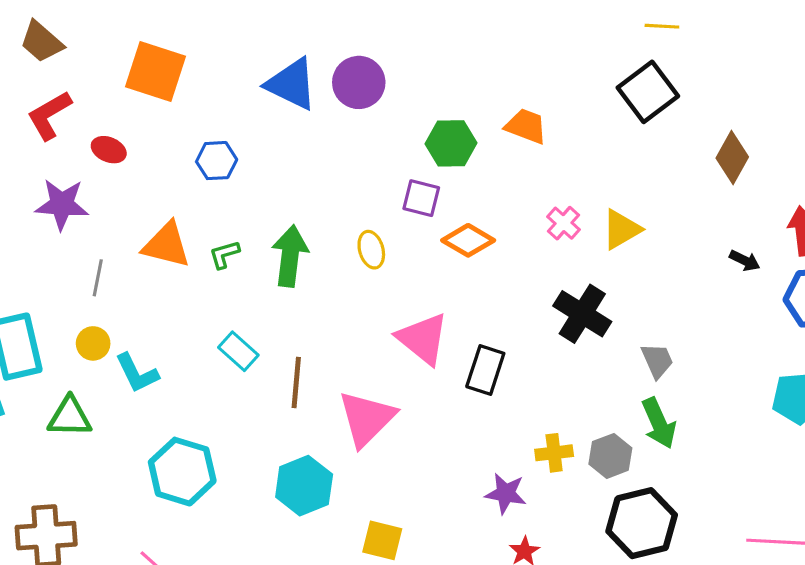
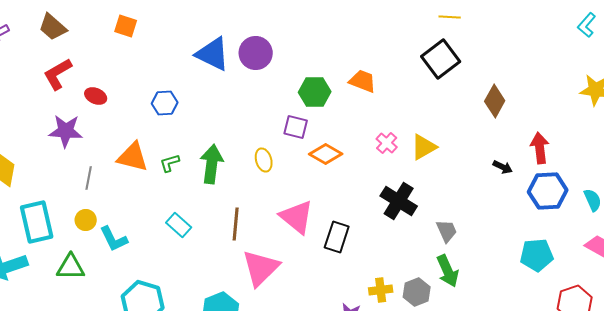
orange square: (156, 72) -> (126, 26), moved, size x0.6
brown line: (296, 383) -> (236, 224), moved

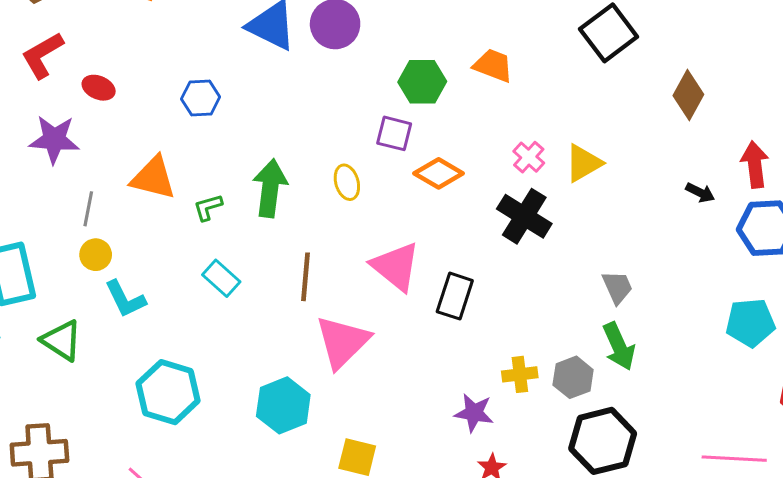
green L-shape: (170, 163) -> (208, 207), moved
black cross: (399, 201) -> (524, 216), moved
yellow circle: (86, 220) -> (96, 255), moved
green triangle: (71, 267) -> (62, 340), turned 32

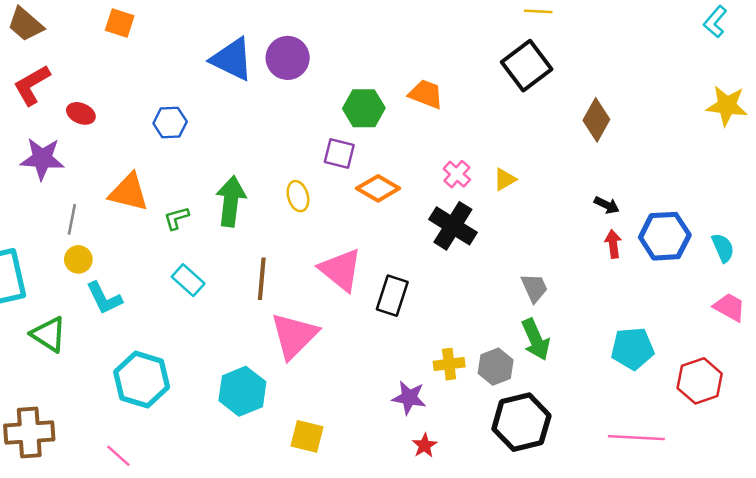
yellow triangle: (583, 163) -> (505, 179), size x0.7
red arrow: (755, 165) -> (613, 244), moved, size x0.7
cyan pentagon: (750, 323) -> (633, 349), moved

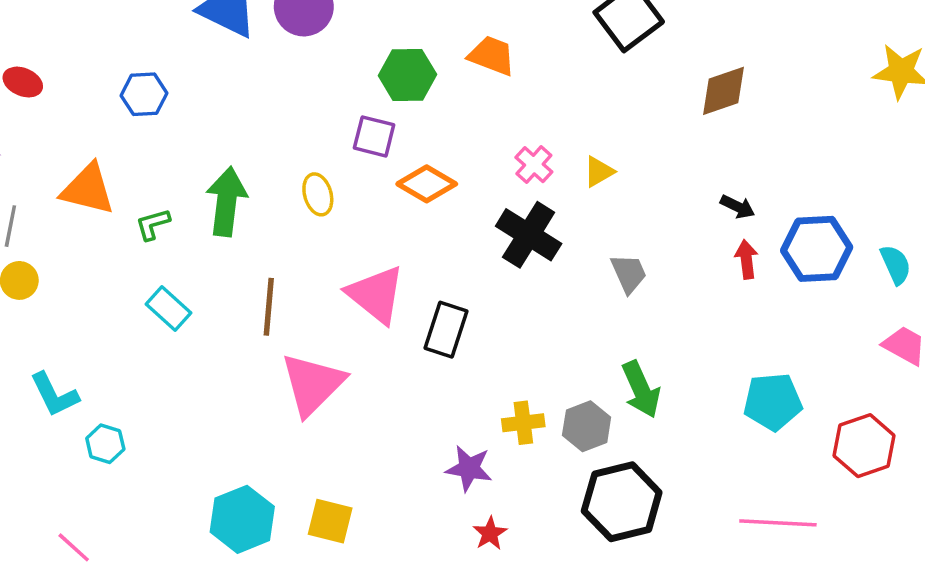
brown diamond: (596, 120) -> (724, 91), turned 42
gray trapezoid: (534, 288) -> (629, 273), moved
cyan L-shape: (104, 298) -> (54, 395), moved
cyan hexagon: (142, 380) -> (105, 444), size x0.5
cyan hexagon: (242, 391) -> (242, 519), moved

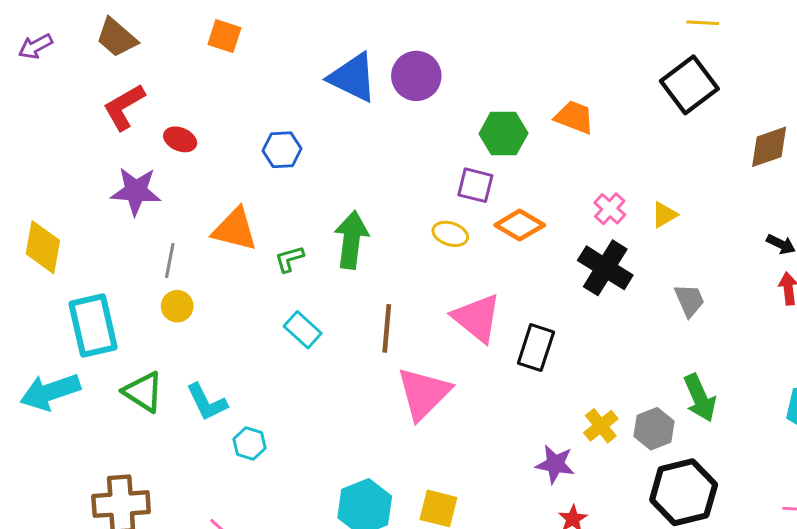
yellow ellipse: (318, 194) -> (450, 234), moved, turned -56
yellow cross: (523, 423) -> (601, 426), turned -32

